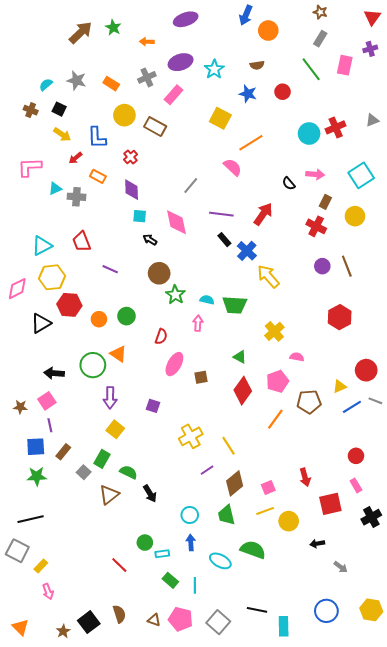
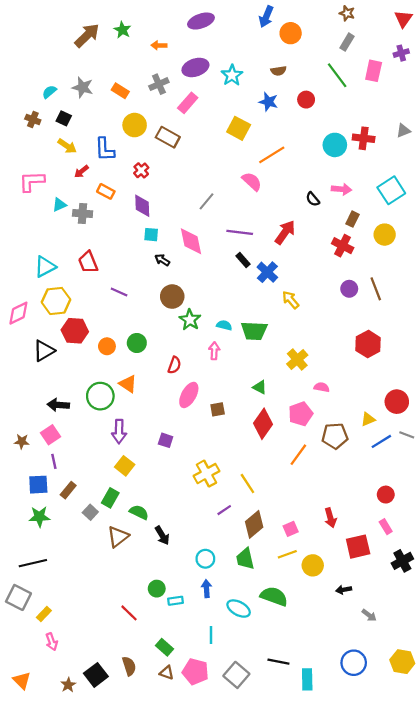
red cross: (336, 127) -> (364, 138), turned 30
yellow arrow: (268, 276) -> (291, 300), size x0.7
green rectangle: (170, 580) -> (164, 647), moved

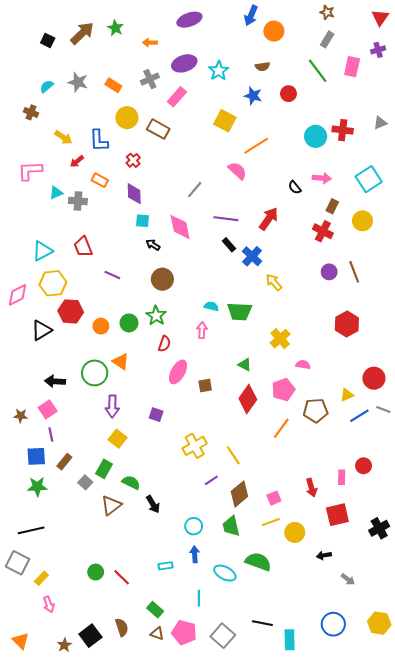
black square: (64, 118) -> (48, 40), moved
green star: (190, 320) -> (156, 316), moved
pink rectangle: (386, 527) -> (342, 477), moved, turned 32
green circle: (157, 589) -> (96, 572), moved

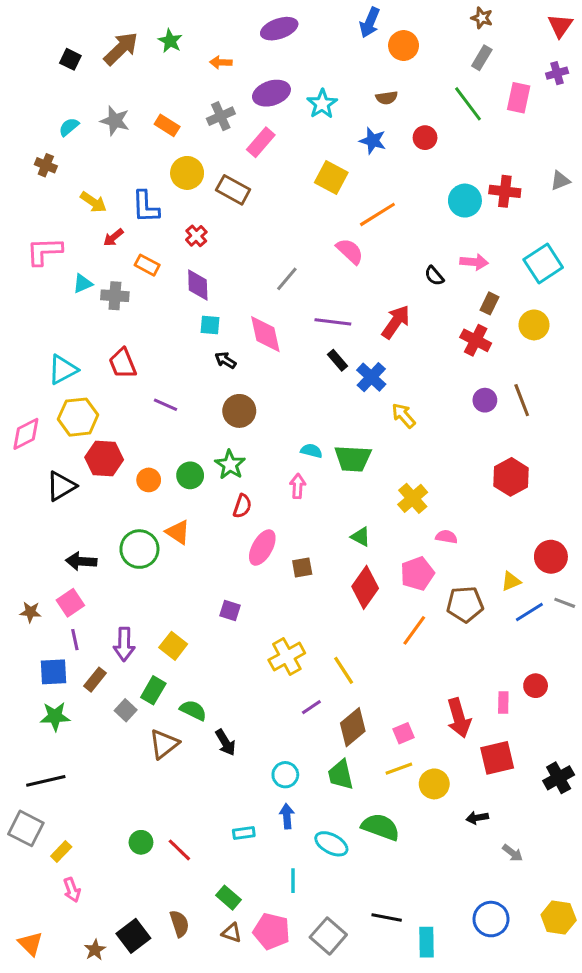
purple arrow: (112, 406) -> (124, 644), moved
red arrow: (311, 488) -> (459, 718), size x1.4

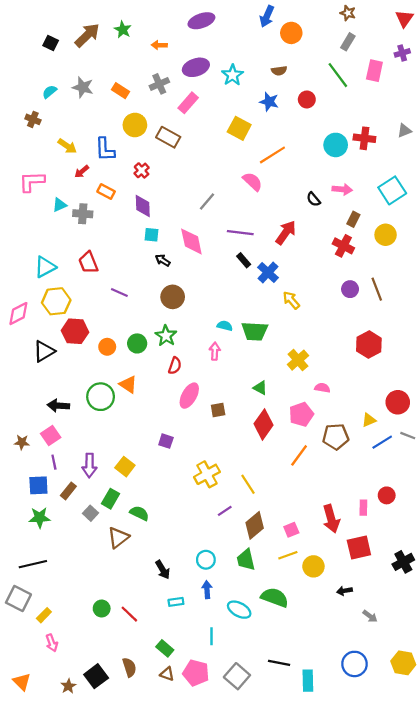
black arrow: (225, 742) -> (163, 570), moved

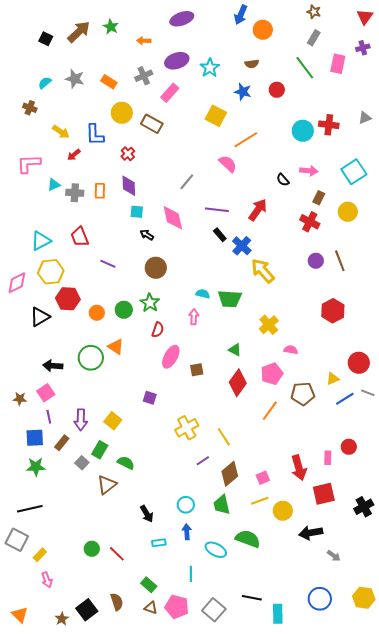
orange rectangle: (106, 192) -> (100, 191), moved, turned 63
yellow arrow: (291, 300) -> (263, 271), size x1.5
black arrow: (345, 591) -> (311, 533), size x1.6

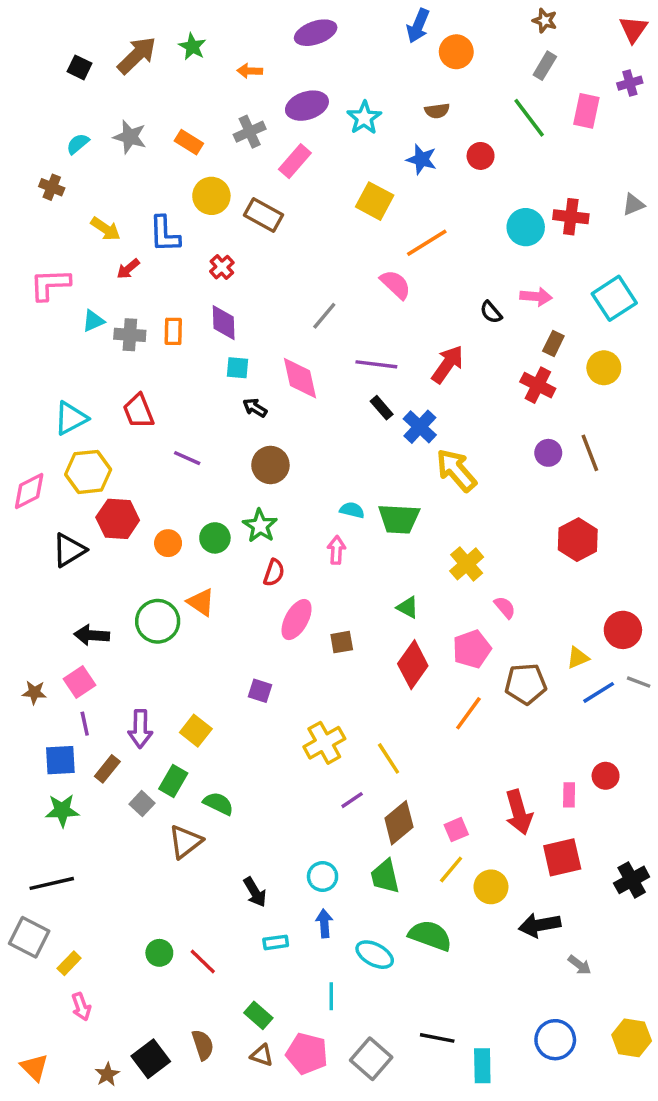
pink semicircle: (291, 350) -> (505, 607), turned 40
yellow line: (260, 501) -> (451, 870), turned -30

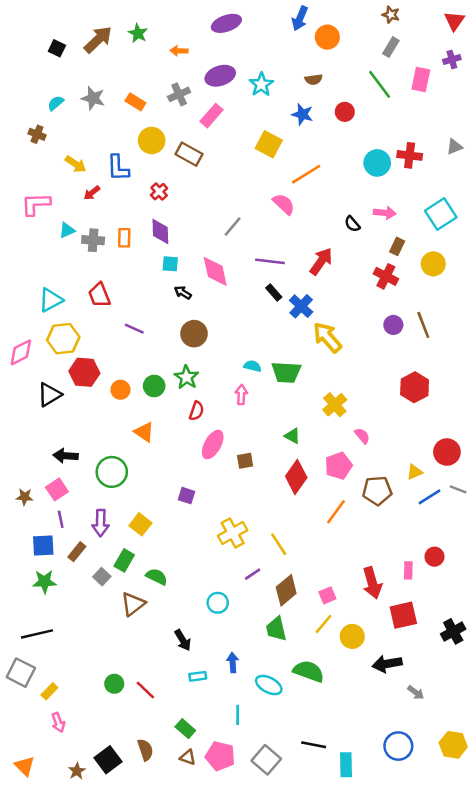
green circle: (158, 621) -> (112, 472), moved
cyan circle: (323, 876) -> (218, 603), moved

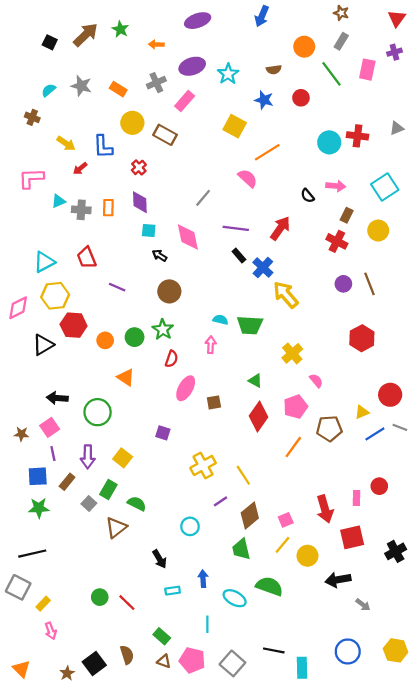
orange circle: (327, 37) -> (304, 47), moved

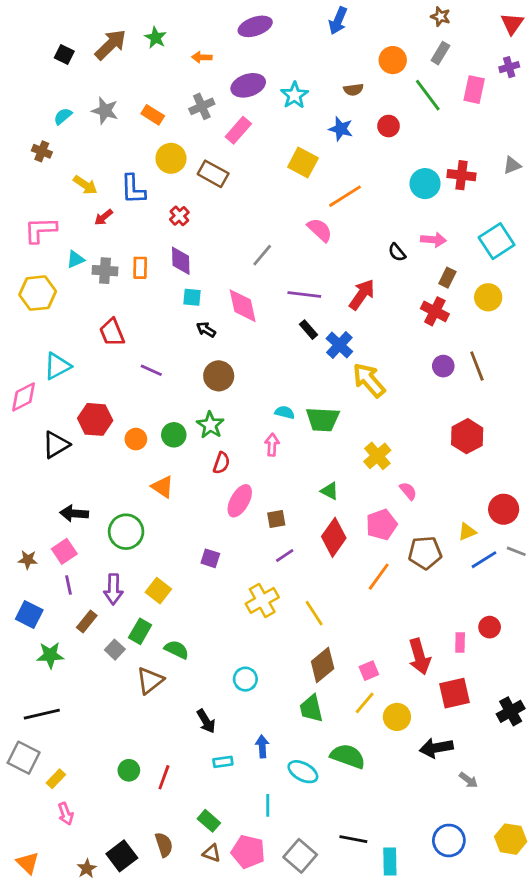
cyan triangle: (44, 262) -> (57, 366), moved
yellow hexagon: (55, 296) -> (38, 293), moved
blue square: (38, 476) -> (29, 614), moved, turned 30
purple line: (220, 501) -> (285, 556), moved
red line: (127, 603) -> (164, 777), turned 66

